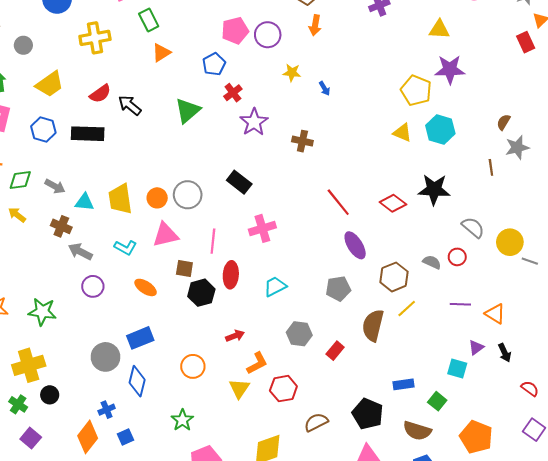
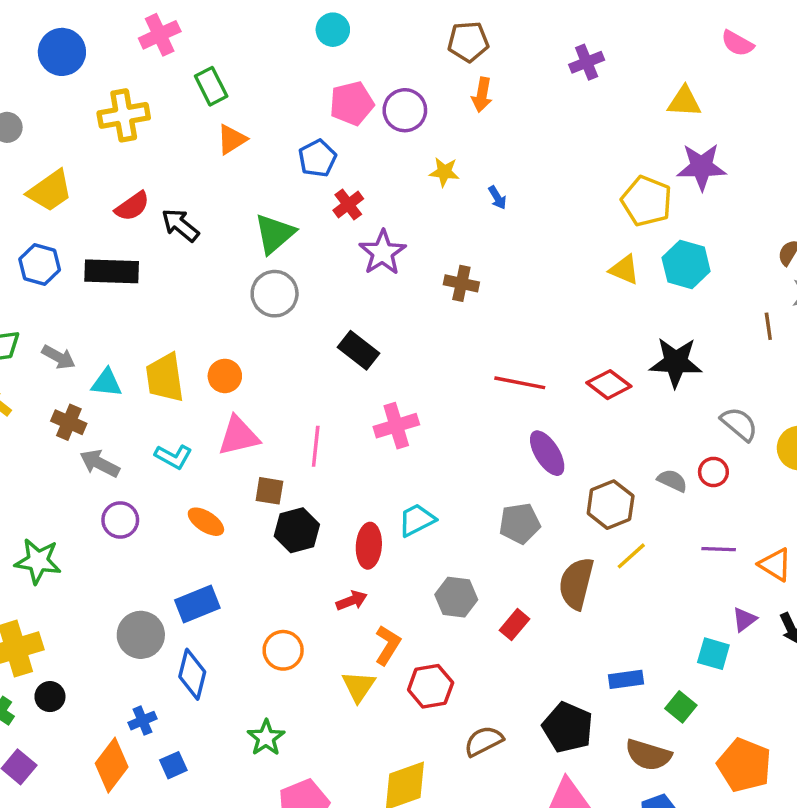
gray circle: (188, 195) -> (275, 294), moved
red line: (338, 202) -> (520, 383), turned -40
red ellipse: (231, 275) -> (369, 546), moved
orange L-shape: (257, 363) -> (388, 645), turned -30

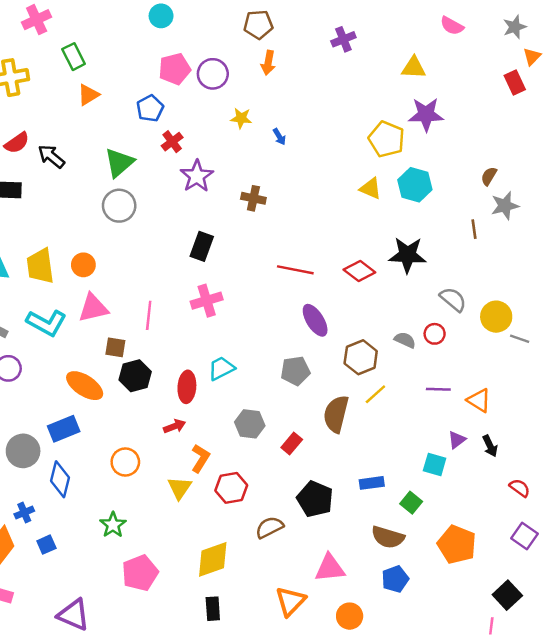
black rectangle: (359, 350) -> (202, 246), moved, turned 72
cyan L-shape: (173, 457) -> (46, 323), size x1.5
orange ellipse: (206, 522) -> (85, 386), moved, size x1.4
black pentagon: (568, 727) -> (315, 499), moved

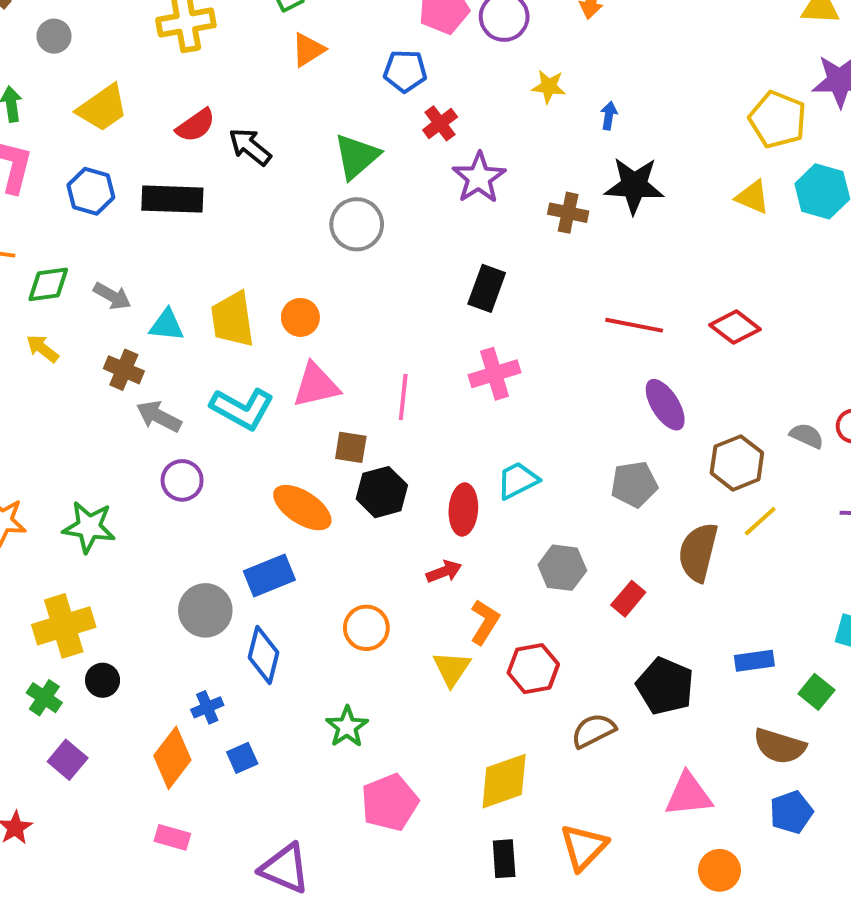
blue pentagon: (150, 108) -> (405, 71), turned 30
blue arrow: (279, 137) -> (609, 116), turned -140
black star: (407, 255) -> (634, 185), moved
orange triangle: (290, 601) -> (584, 847), moved

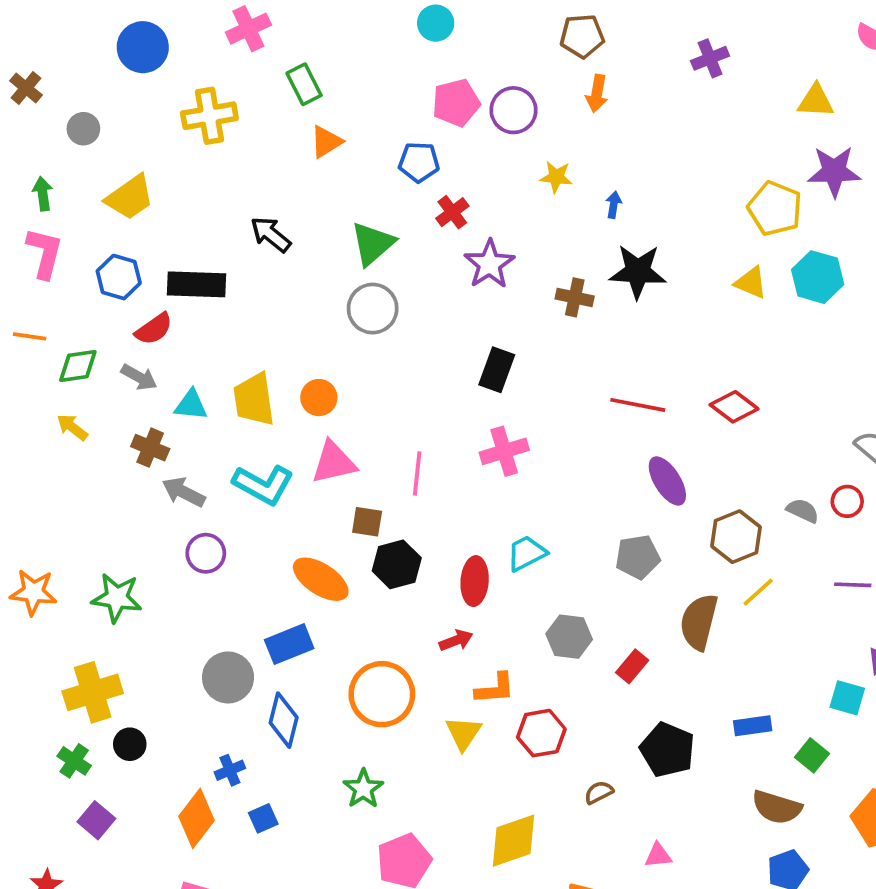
red semicircle: (196, 125) -> (154, 329), moved
orange L-shape: (485, 622) -> (495, 689), turned 54
orange circle: (366, 628) -> (382, 694), size x1.5
brown semicircle: (593, 731) -> (599, 792), size x0.7
pink triangle: (688, 795) -> (658, 855), moved, size x0.6

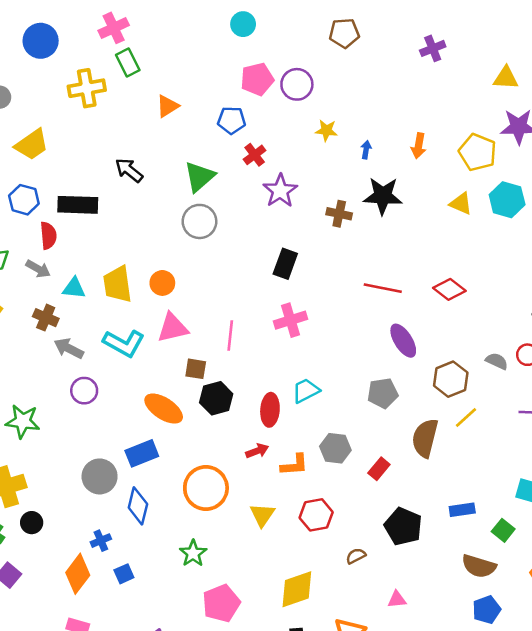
green rectangle: (304, 84) -> (128, 63), moved
orange arrow: (597, 94) -> (419, 146), moved
red semicircle: (154, 329) -> (48, 236), turned -60
orange L-shape: (495, 689) -> (294, 465), moved

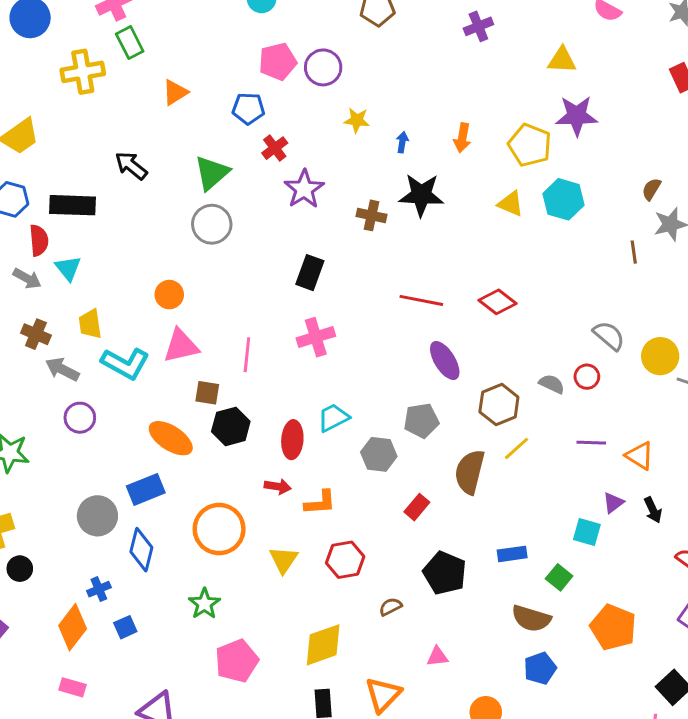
yellow trapezoid: (117, 284) -> (90, 324), moved, size x0.7
cyan triangle: (74, 288) -> (68, 268), moved, turned 45
gray hexagon: (335, 448) -> (379, 454), moved
red arrow: (257, 451) -> (278, 487), turned 30

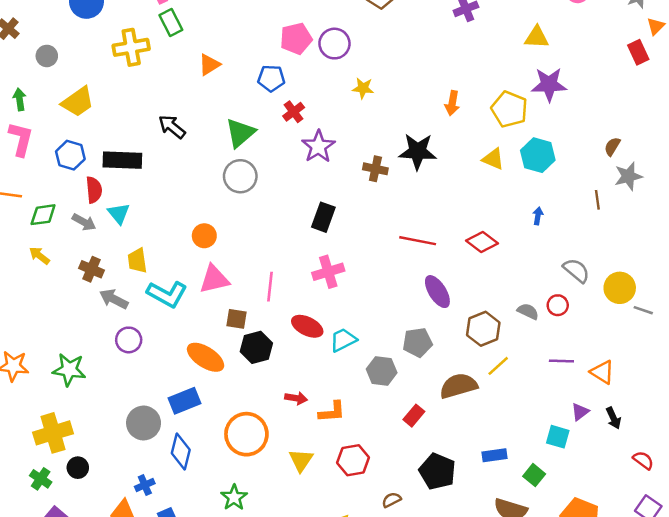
blue arrow: (402, 142) -> (538, 216), moved
red ellipse: (292, 440) -> (307, 326), moved, turned -68
brown semicircle: (470, 472) -> (458, 386), turned 60

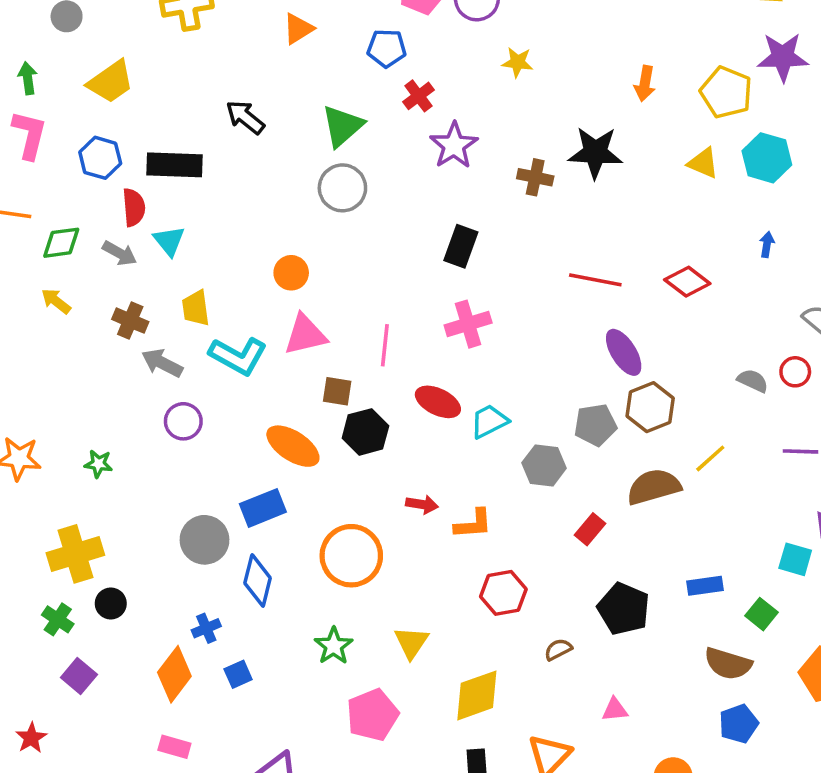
brown hexagon: (483, 329) -> (650, 407), moved
green star: (69, 370) -> (98, 464), size x0.6
yellow triangle: (301, 460) -> (411, 642), moved

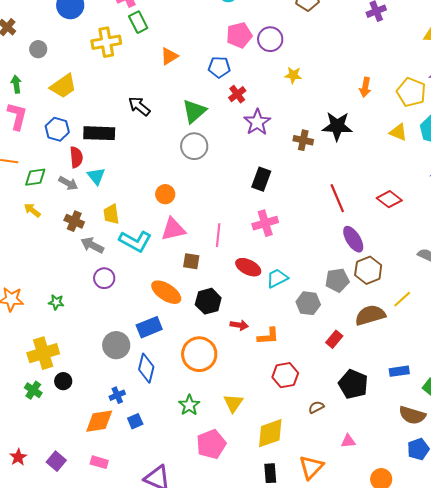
red line: (595, 280) -> (337, 198), turned 56
black hexagon: (365, 432) -> (208, 301), moved
orange diamond: (174, 674) -> (99, 421), turned 44
purple square: (79, 676) -> (56, 461), moved

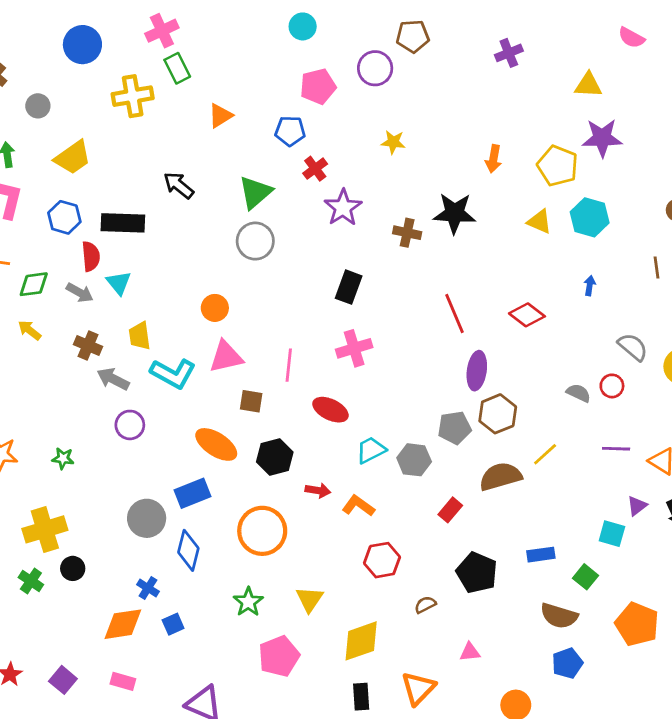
purple circle: (270, 39) -> (375, 68), moved
purple ellipse: (353, 239) -> (477, 371), turned 40
cyan trapezoid: (277, 278) -> (371, 450), moved
orange L-shape: (268, 336) -> (358, 506), turned -140
blue cross: (117, 395) -> (148, 588), turned -35

